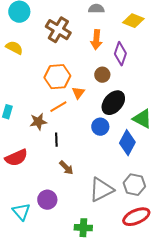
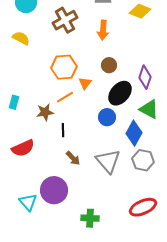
brown cross: (58, 30) -> (65, 20), turned 30
purple diamond: (120, 54) -> (145, 77), moved
gray hexagon: (134, 185) -> (143, 160), moved
gray triangle: (101, 190) -> (108, 161), moved, turned -44
purple circle: (47, 200) -> (54, 190), size x1.4

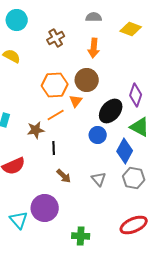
brown cross: (65, 20) -> (56, 38), size x0.7
brown circle: (109, 65) -> (87, 80), moved, size x1.5
gray triangle: (108, 161) -> (99, 179), size x0.6

